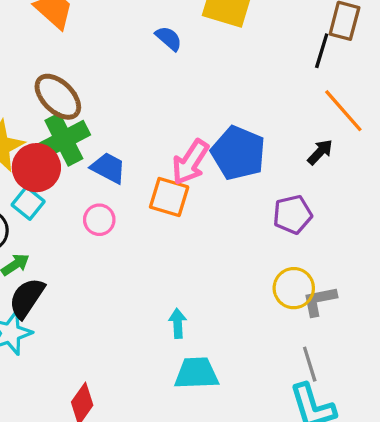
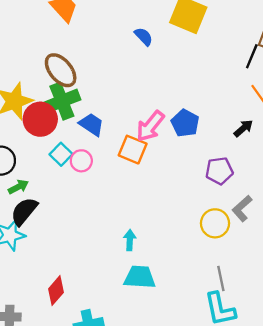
blue pentagon: (238, 153) -> (185, 123), size x0.7
cyan square: (28, 203) -> (61, 154), moved
gray L-shape: (319, 301) -> (242, 208), moved, turned -36

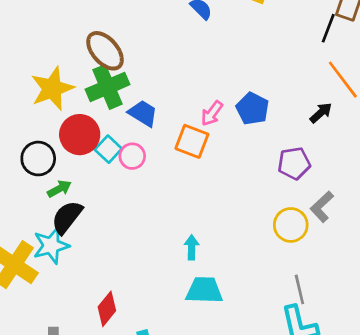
red circle: (40, 119) -> (80, 135), moved
pink arrow: (150, 126) -> (212, 113), size x0.7

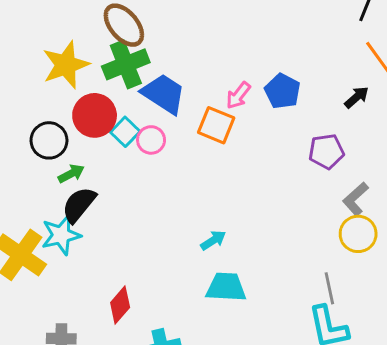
blue trapezoid: (143, 113) -> (164, 94), size x1.4
yellow circle: (291, 225) -> (358, 234), moved
cyan arrow: (192, 247) -> (213, 240), turned 55

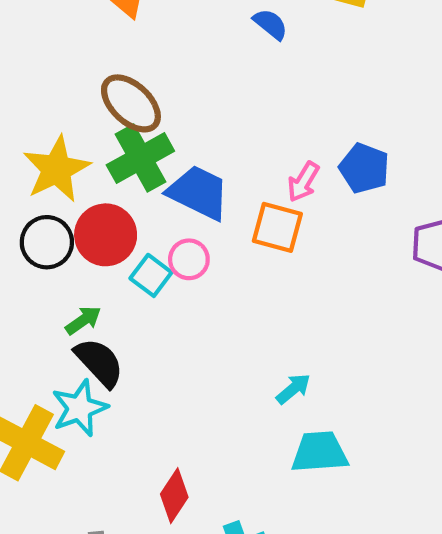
cyan square: (125, 132) -> (151, 275), moved
black circle: (49, 140) -> (47, 242), moved
black semicircle: (79, 205) -> (99, 362), turned 105

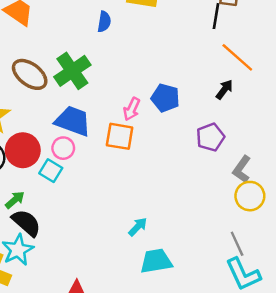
blue semicircle: (270, 24) -> (104, 22), turned 66
green cross: (140, 158) -> (72, 71), moved
pink circle: (189, 259) -> (63, 148), moved

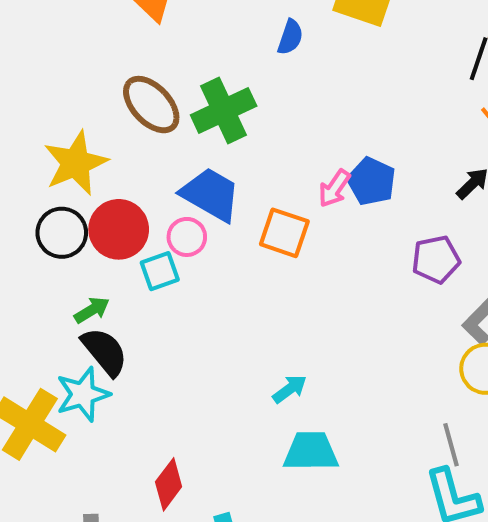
pink arrow: (132, 109) -> (334, 188), moved
cyan square: (51, 171) -> (160, 271), turned 30

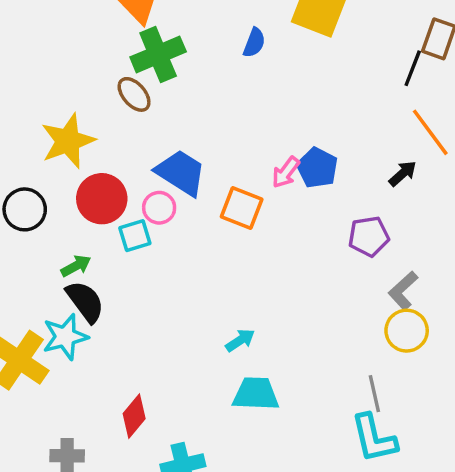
brown ellipse: (151, 105) -> (134, 94), size x0.7
green cross: (224, 110) -> (158, 54), moved
black circle: (62, 233) -> (25, 209), moved

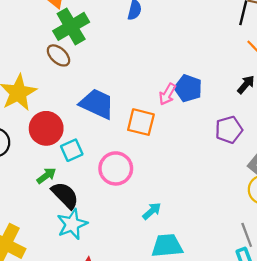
pink circle: (159, 208) -> (116, 168), moved, size x1.5
green arrow: (76, 266) -> (46, 176), moved
black semicircle: (85, 301) -> (65, 195), moved
cyan star: (65, 337) -> (72, 224), moved

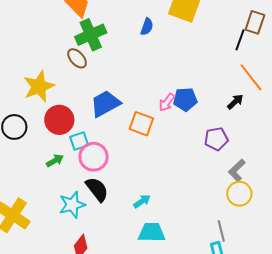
blue pentagon: (188, 88) -> (185, 99), turned -30
blue trapezoid: (97, 104) -> (105, 104), turned -60
pink circle: (116, 168) -> (94, 157), moved
black semicircle: (65, 195) -> (97, 189), moved

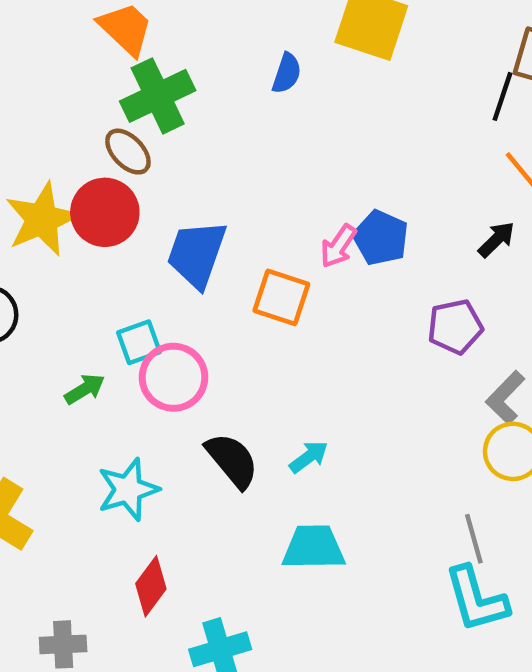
blue pentagon: (185, 99) -> (381, 238), turned 30
blue trapezoid: (105, 104) -> (197, 254), turned -40
red circle: (59, 120) -> (105, 212), moved
black semicircle: (97, 189) -> (232, 460), moved
cyan arrow: (142, 201) -> (309, 457), moved

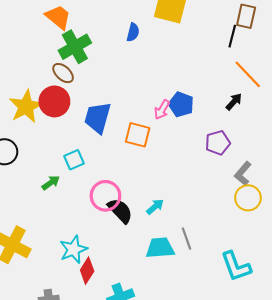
pink circle: (173, 377) -> (105, 196), moved
cyan star: (128, 490) -> (73, 249), moved
gray line: (474, 539) -> (186, 239), moved

